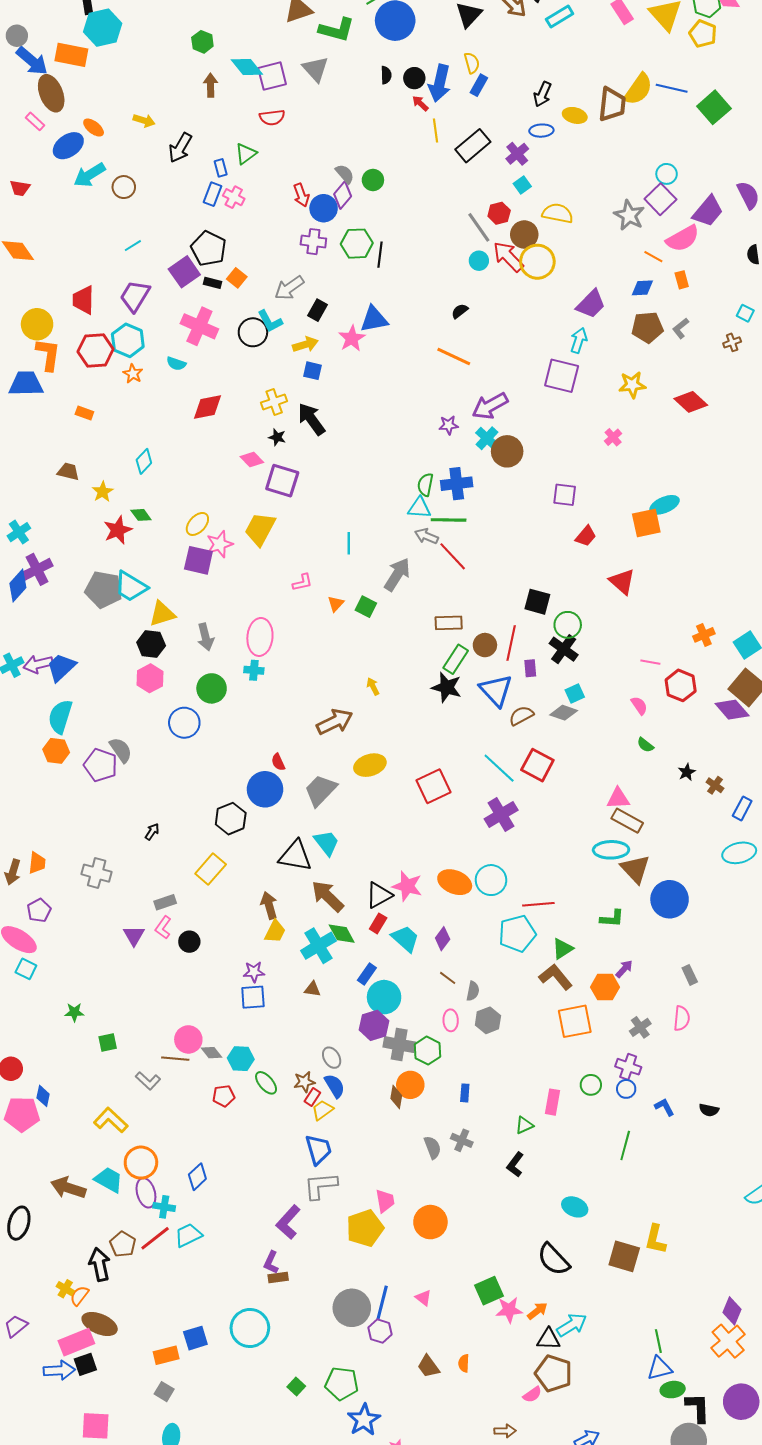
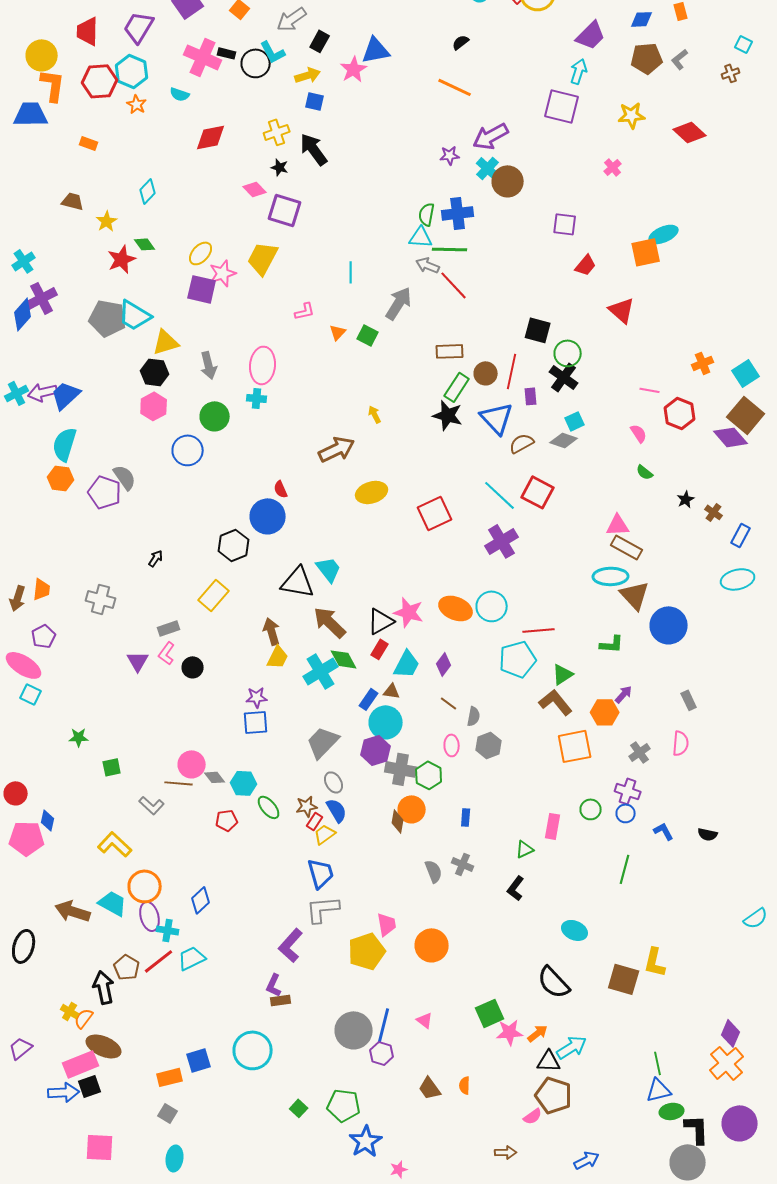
black rectangle: (213, 283) -> (227, 53), moved
gray trapezoid: (321, 790) -> (323, 742), moved
cyan trapezoid: (405, 939) -> (407, 664), turned 76
brown triangle: (312, 989) -> (392, 691), moved

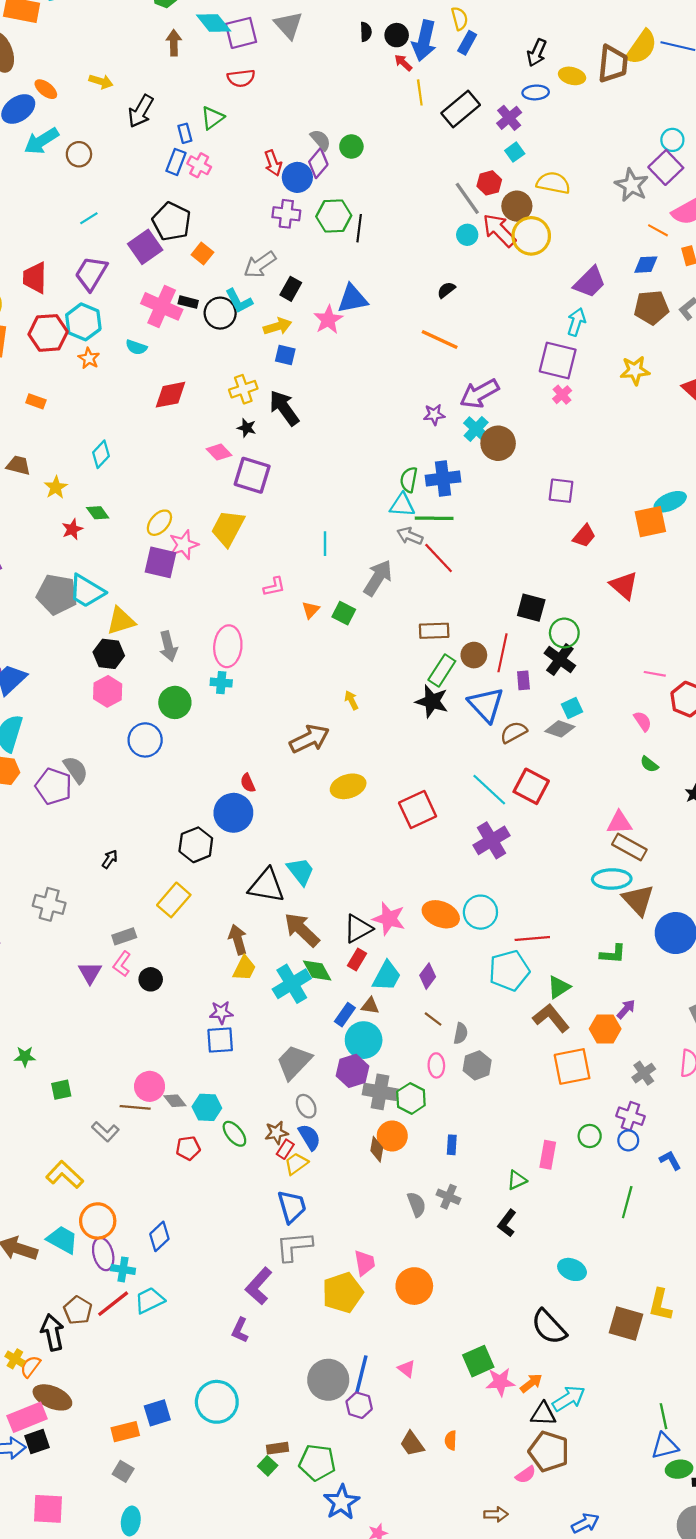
pink cross: (613, 167) -> (562, 395), moved
red star: (122, 259) -> (72, 529), size x0.7
brown rectangle: (281, 1000) -> (277, 1448), moved

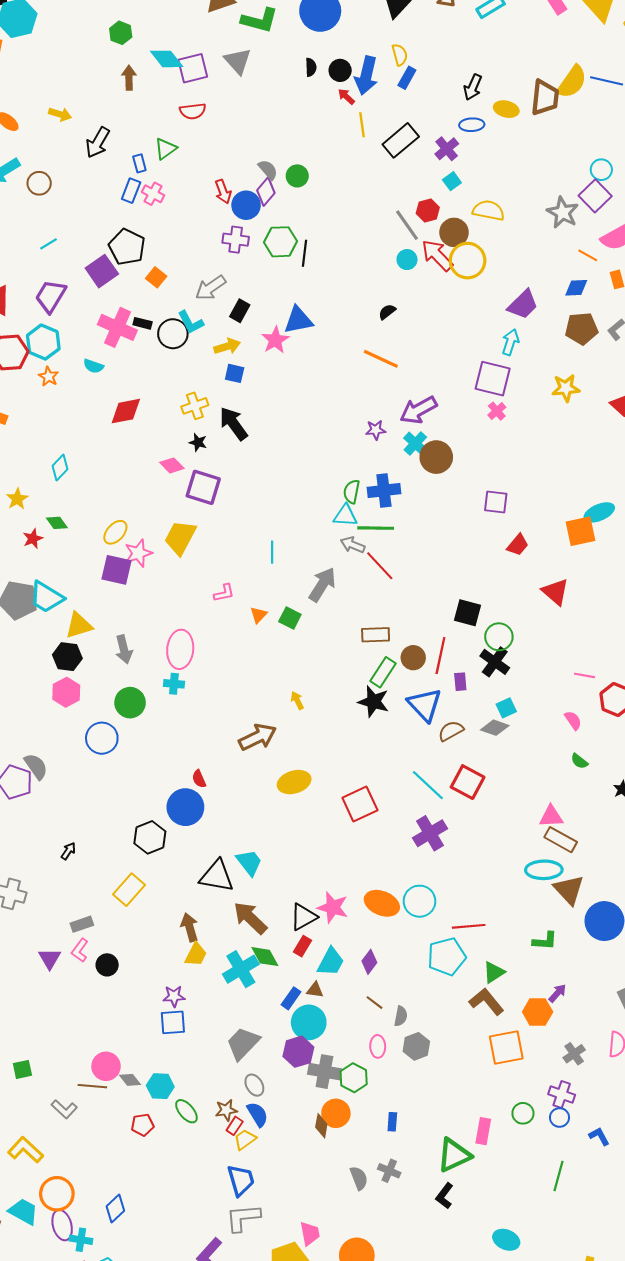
green triangle: (517, 1180) -> (454, 1155), size x1.8

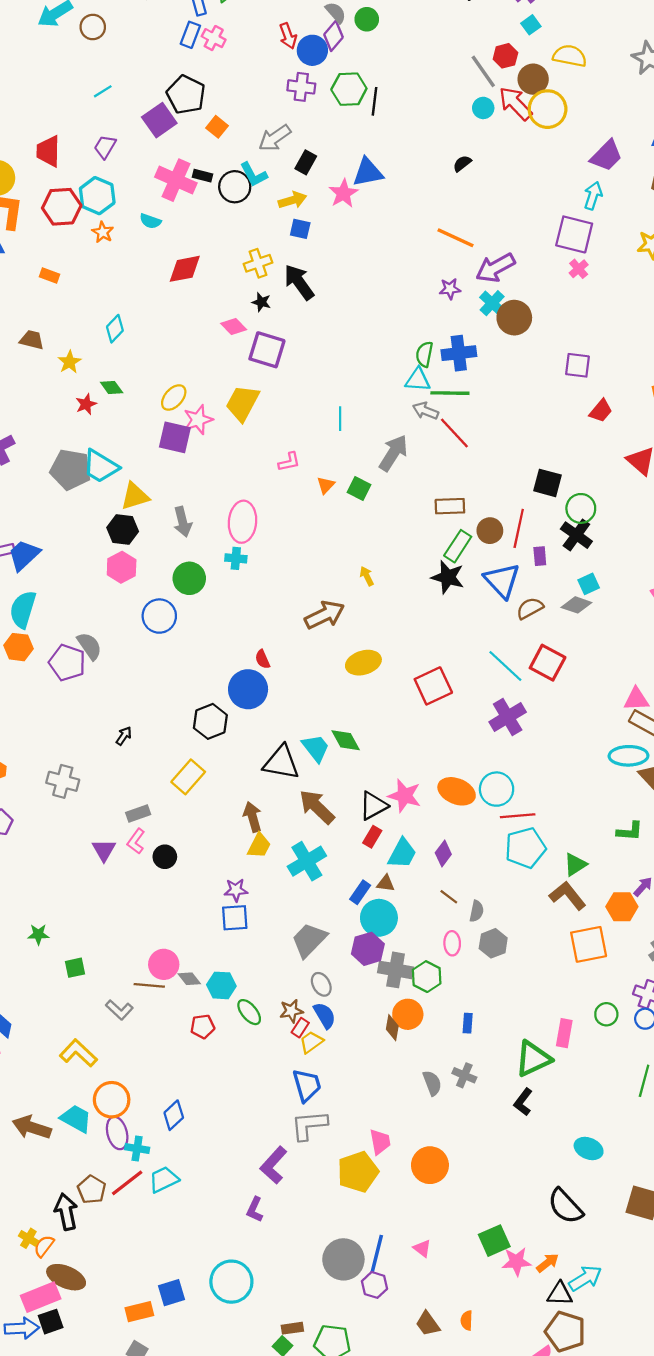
purple trapezoid: (51, 296) -> (105, 147), size x0.7
orange line: (381, 359) -> (455, 238), moved
red line: (469, 926) -> (518, 816), moved
green diamond: (265, 957) -> (346, 740), moved

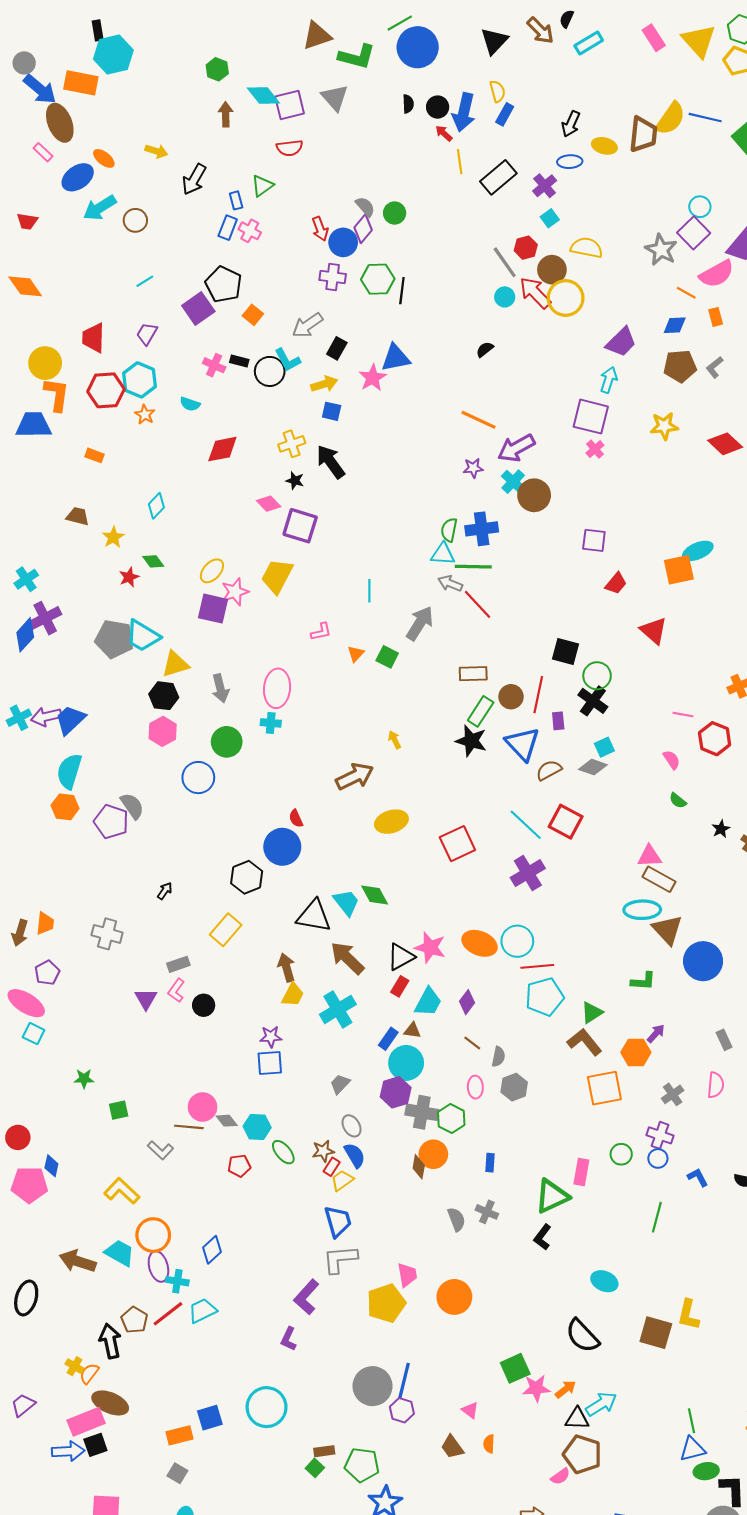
pink cross: (176, 180) -> (214, 365), size x0.6
gray trapezoid: (309, 940) -> (340, 1084), size x0.6
pink triangle: (422, 1248) -> (470, 1410), moved

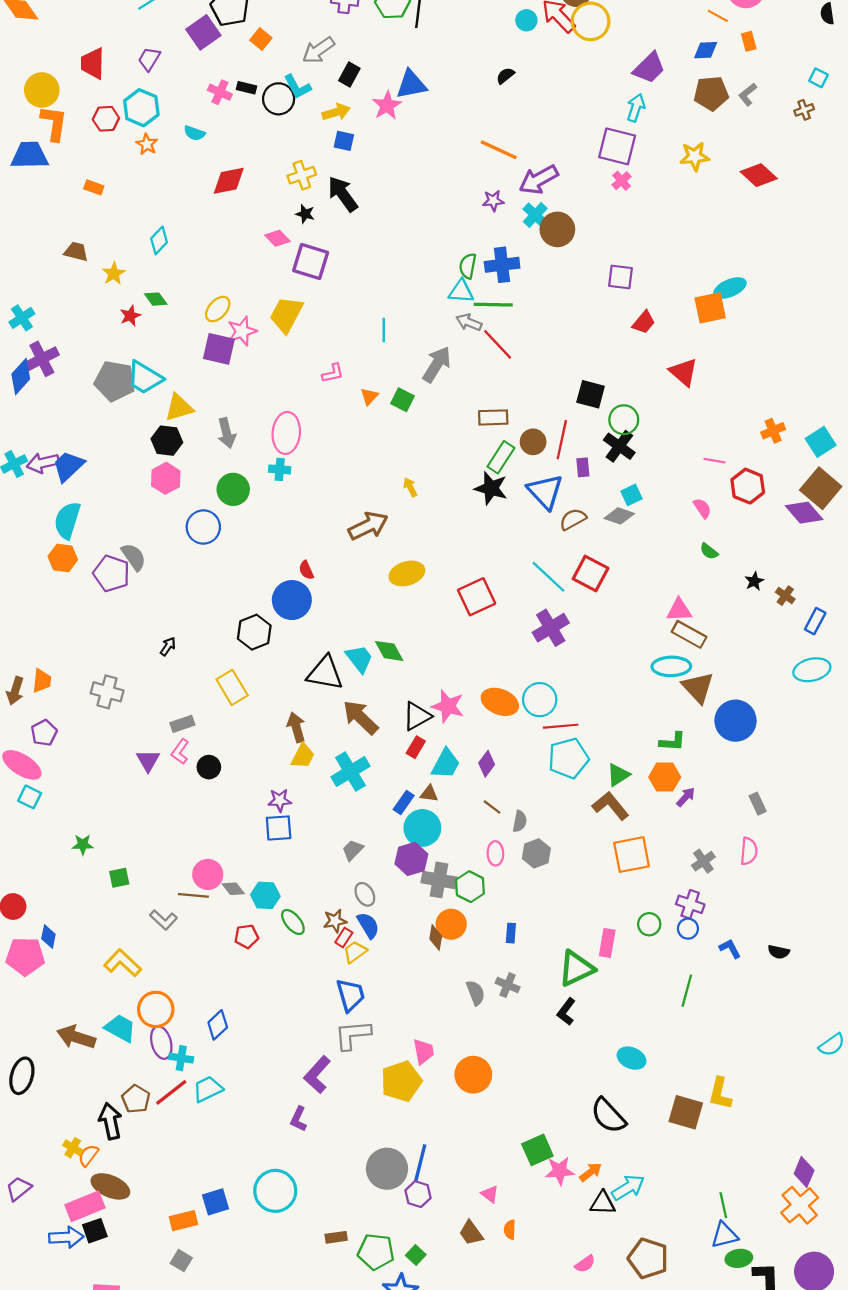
red hexagon: (106, 390) -> (106, 119), size x0.7
yellow rectangle: (226, 930) -> (232, 687), turned -72
orange hexagon: (636, 1052) -> (665, 777), moved
brown pentagon: (582, 1454) -> (648, 1258), moved
green square: (315, 1468) -> (416, 1255), moved

